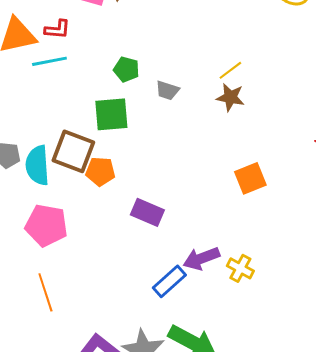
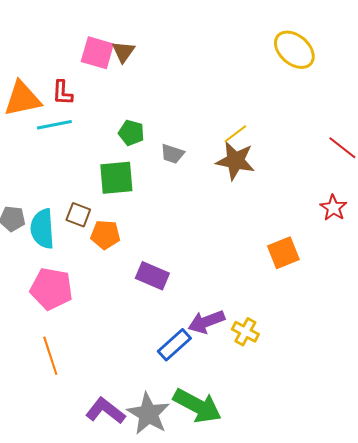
red L-shape: (57, 29) -> (62, 93), turned 88
brown star: (230, 97) -> (235, 161), size x1.4
brown square: (73, 151) -> (78, 215), size x0.6
orange square: (250, 178) -> (283, 253), moved

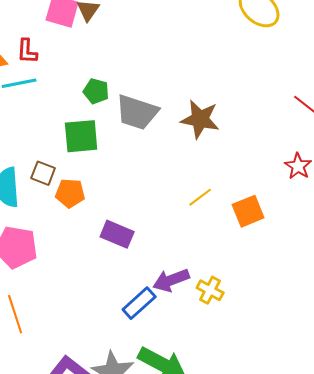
yellow line: (235, 134) -> (200, 197), moved
gray trapezoid: (172, 154) -> (137, 112), size x1.8

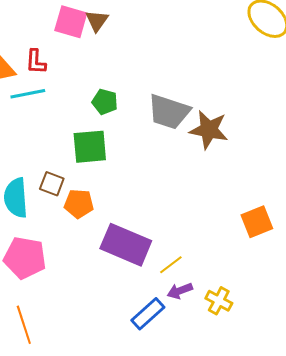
gray trapezoid: (137, 112) -> (169, 112), moved
yellow line: (200, 197) -> (171, 265), moved
purple rectangle: (117, 234) -> (126, 245), size x1.5
purple arrow: (171, 280) -> (180, 291), size x0.7

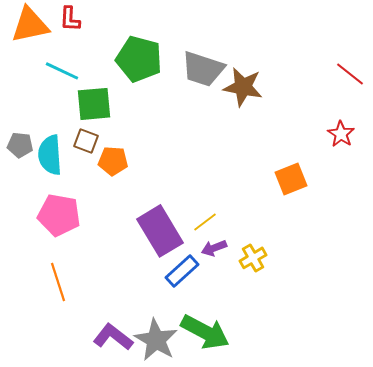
cyan line: (28, 94) -> (62, 71), moved, turned 36
green pentagon: (105, 102) -> (139, 59), size x1.8
green square: (90, 147) -> (94, 104), moved
purple rectangle: (126, 245) -> (160, 231), moved, turned 36
yellow cross: (219, 301) -> (253, 258), turned 32

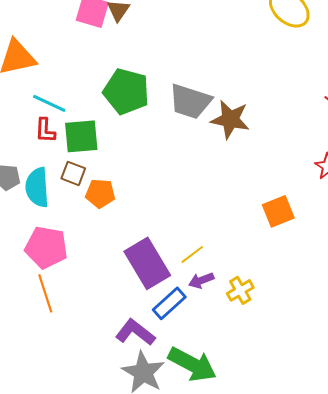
red L-shape: (70, 19) -> (45, 130), moved
orange line: (58, 282) -> (45, 293), moved
purple L-shape: (113, 337) -> (135, 332), moved

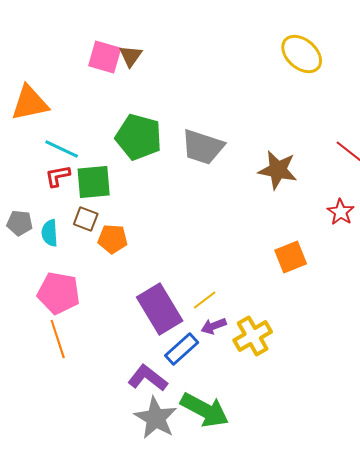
brown star: (230, 119) -> (278, 170), moved
red L-shape: (45, 130) -> (58, 176), turned 76
cyan semicircle: (37, 187) -> (50, 233), size x0.7
yellow cross: (240, 290) -> (253, 336), size x1.4

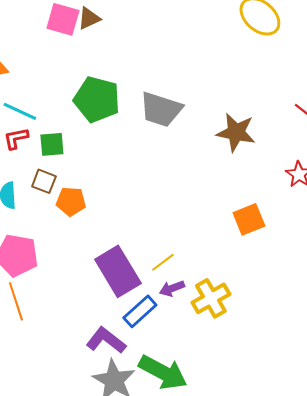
brown triangle: (131, 56) -> (89, 18), turned 30
green square: (94, 182) -> (52, 144), size x0.7

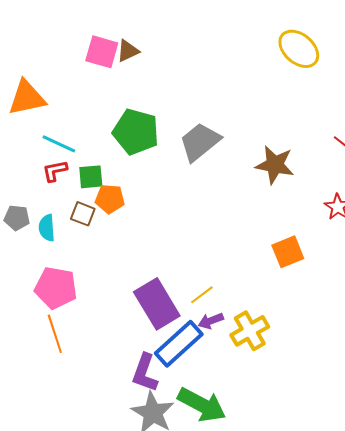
gray trapezoid: (161, 109) -> (200, 142), turned 123
orange pentagon: (71, 201) -> (110, 199), moved
blue rectangle: (140, 311) -> (179, 344), size x1.4
purple L-shape: (106, 340) -> (145, 373), turned -108

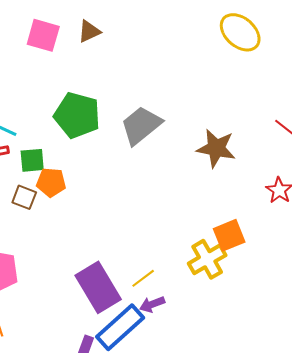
brown triangle: (128, 51) -> (89, 31), moved
yellow cross: (250, 331) -> (207, 259), moved

